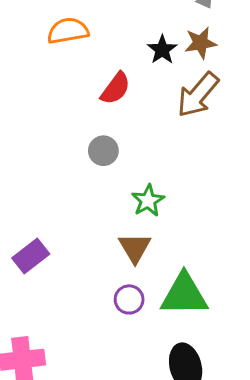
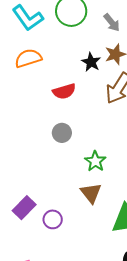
red semicircle: (115, 88) -> (64, 91), turned 45
purple circle: (129, 299) -> (53, 219), moved

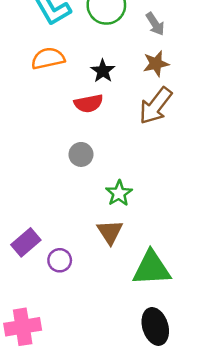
black star: (91, 62) -> (103, 71), moved

